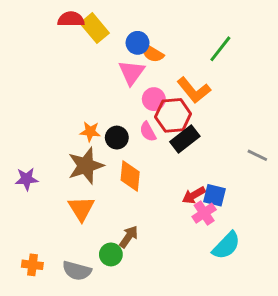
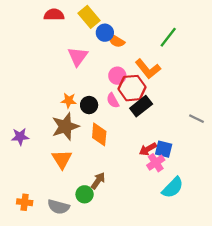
yellow rectangle: (95, 28) -> (89, 17), moved
pink triangle: (132, 72) -> (78, 56), moved

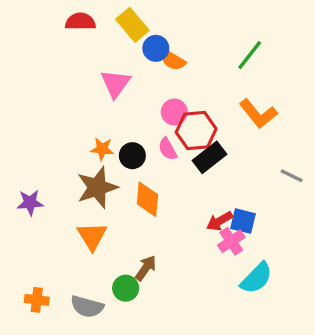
orange L-shape: (148, 69) -> (258, 114), moved

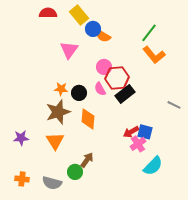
orange L-shape: (258, 114) -> (154, 55), moved
purple star: (30, 203) -> (21, 138), moved

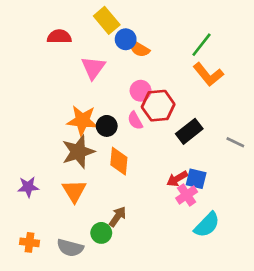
red semicircle: (48, 13) -> (59, 37), moved
orange star: (61, 89) -> (82, 121), size x1.6
black rectangle: (125, 94) -> (189, 131), moved

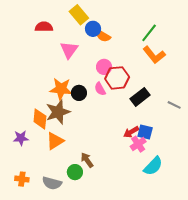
orange diamond: (119, 161) -> (40, 119), moved
orange triangle: (74, 191) -> (55, 141), turned 30
brown arrow: (118, 217) -> (87, 160), turned -70

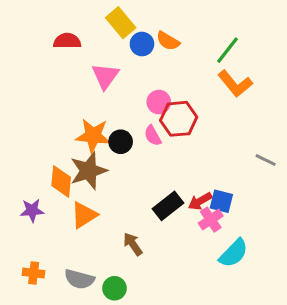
orange semicircle: (103, 36) -> (168, 41), moved
black rectangle: (140, 97) -> (168, 206), moved
green circle: (75, 172) -> (114, 288), moved

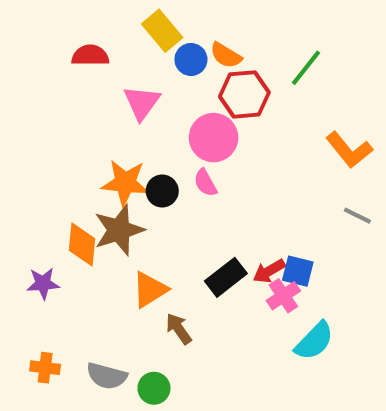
orange L-shape: (235, 84) -> (349, 150), moved
pink circle: (159, 102) -> (214, 138), size x1.5
red hexagon: (179, 119) -> (244, 94), moved
orange triangle: (84, 215) -> (150, 290), moved

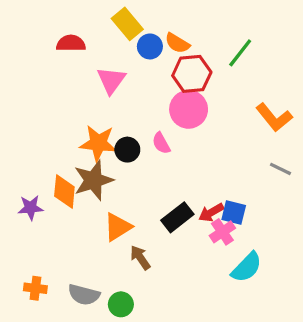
pink circle: (214, 138) -> (189, 109), moved
purple star: (43, 283) -> (31, 208), moved

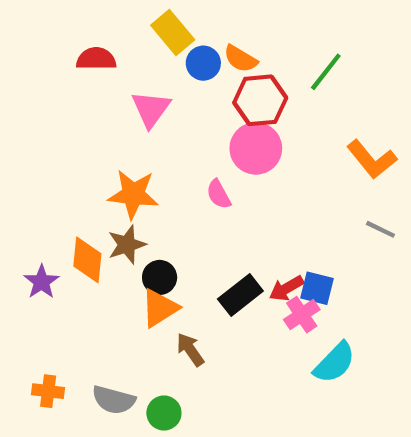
black circle: (127, 150) -> (160, 277), moved
brown star: (93, 180) -> (127, 245), size x0.7
purple star: (31, 208) -> (41, 282), turned -30

